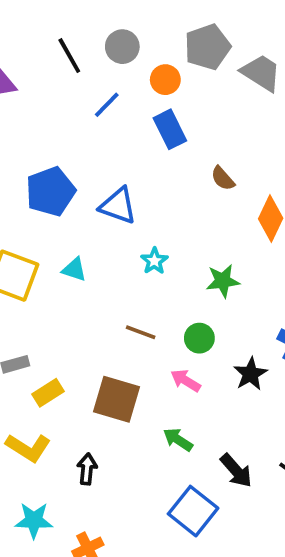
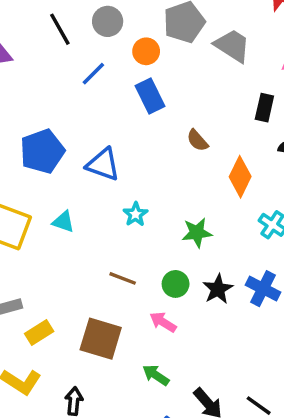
black star: (250, 374) -> (218, 289), moved

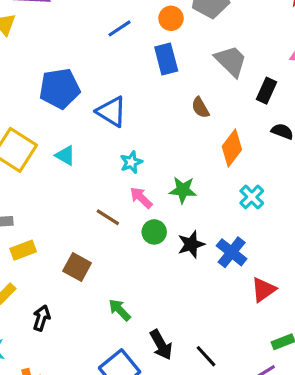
gray trapezoid: (232, 46) -> (231, 61), moved
pink arrow: (163, 322) -> (141, 198), moved
brown square: (101, 339) -> (77, 267), size x0.7

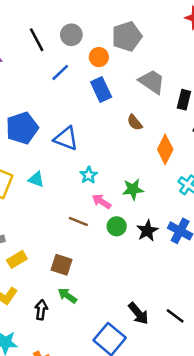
green arrow: (120, 310) -> (67, 296), moved

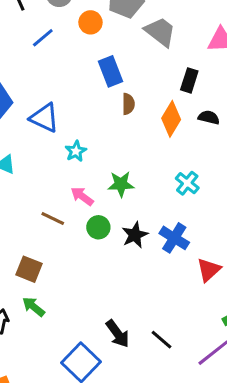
gray trapezoid: (152, 82) -> (160, 32), moved
blue rectangle: (101, 90) -> (110, 71), moved
brown semicircle: (135, 122) -> (128, 104), turned -144
orange diamond: (165, 149) -> (171, 119), moved
cyan star: (89, 175) -> (76, 151), moved

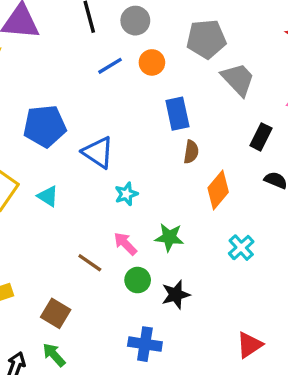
orange circle: (90, 22) -> (152, 62), moved
orange diamond: (171, 119) -> (218, 190), moved
blue cross: (174, 238) -> (145, 344), moved, turned -32

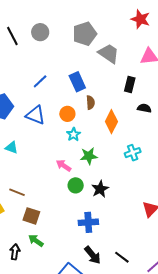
orange circle: (152, 62) -> (67, 114), moved
blue line: (110, 66) -> (40, 81), moved
cyan star: (126, 194) -> (74, 134), moved
cyan cross: (241, 248) -> (133, 153), turned 35
brown line: (90, 263) -> (17, 192), moved

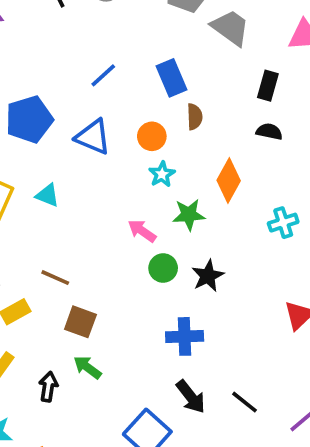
black semicircle: (144, 108) -> (269, 132), moved
orange diamond: (111, 122) -> (229, 181), moved
cyan cross: (133, 153) -> (283, 223), moved

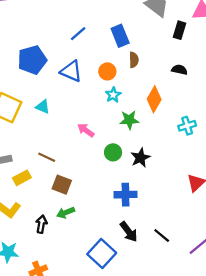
black rectangle: (268, 86) -> (180, 30), moved
pink arrow: (142, 231) -> (86, 130), moved
green arrow: (87, 367) -> (66, 213), turned -60

